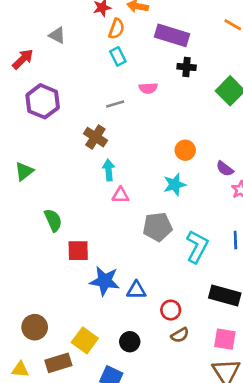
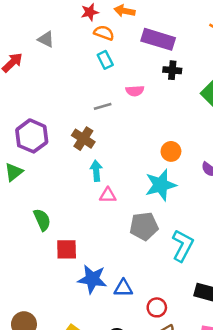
orange semicircle: (117, 29) -> (104, 33), turned -90
purple hexagon: (43, 101) -> (32, 136), moved
cyan star: (175, 185) -> (161, 185), size x1.4

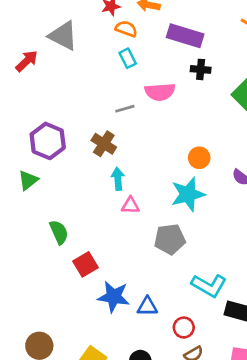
gray triangle: (46, 39) -> (63, 36), size x1.6
pink semicircle: (135, 91) -> (160, 92), size x1.5
cyan L-shape: (183, 246) -> (209, 285), moved, turned 92
red square: (67, 249) -> (86, 264), turned -30

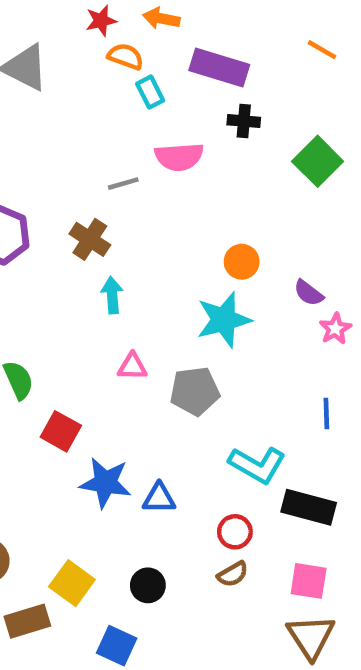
cyan rectangle: (128, 58) -> (150, 92), moved
pink triangle: (130, 205) -> (132, 367), moved
red square: (86, 264) -> (61, 431), turned -30
red circle: (184, 328) -> (235, 532), moved

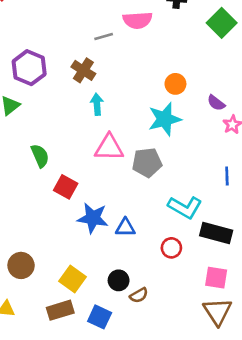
pink triangle: (132, 367) -> (109, 148), size x1.6
brown semicircle: (233, 574) -> (139, 295), moved
brown rectangle: (27, 621) -> (60, 310), moved

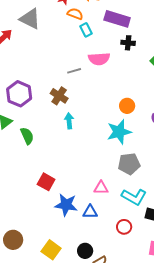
pink triangle: (109, 148) -> (101, 188), moved, size x0.7
green semicircle: (40, 156) -> (27, 136), moved
gray pentagon: (147, 162) -> (129, 164), moved

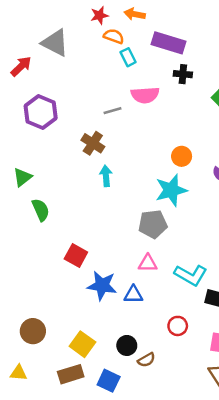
purple hexagon: (19, 94) -> (41, 112), moved
green semicircle: (27, 136) -> (41, 210), moved
gray pentagon: (129, 164) -> (153, 224), moved
red circle: (124, 227) -> (178, 326), moved

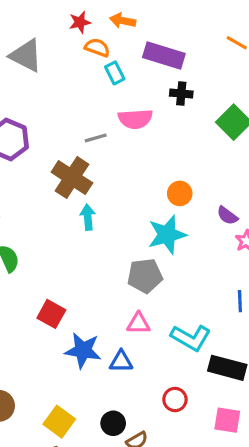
brown cross: (93, 143) -> (72, 178), size x1.4

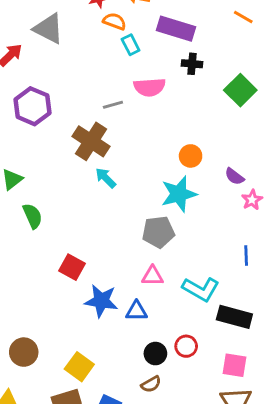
cyan arrow: (88, 217) -> (106, 178), turned -40
black circle: (113, 423) -> (155, 354), moved

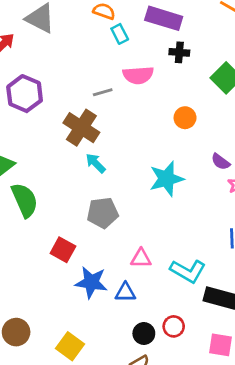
orange circle: (191, 156) -> (185, 118), moved
green semicircle: (33, 216) -> (25, 200), size x1.4
gray pentagon: (158, 232) -> (103, 213), moved

